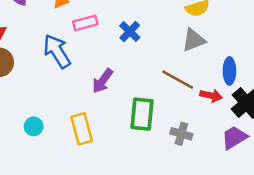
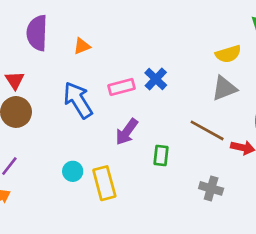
pink rectangle: (85, 23) -> (121, 87), moved
green rectangle: (142, 114) -> (161, 155), moved, size x0.6
cyan circle: (34, 126) -> (73, 171), moved

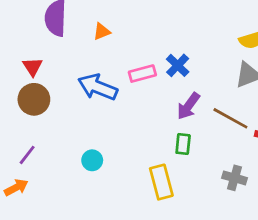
blue arrow: (78, 100) -> (98, 87), turned -36
purple arrow: (127, 132) -> (188, 106), moved
yellow rectangle: (104, 183) -> (161, 182), moved

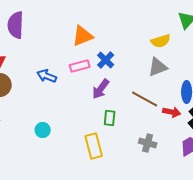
orange triangle: (102, 32) -> (83, 36), moved, size x1.6
blue arrow: (98, 87) -> (47, 76), size x0.7
purple arrow: (188, 106) -> (101, 89), moved

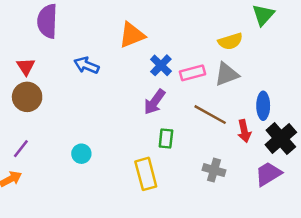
pink rectangle: (80, 66) -> (192, 73), moved
blue arrow: (47, 76) -> (86, 65), moved
red arrow: (172, 112) -> (244, 131), turned 66

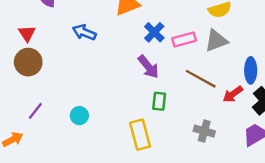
purple arrow: (155, 102) -> (148, 67), turned -75
red arrow: (244, 131) -> (233, 94), turned 66
purple line: (21, 149) -> (35, 111), moved

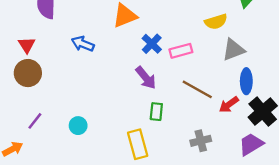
gray triangle: (216, 41) -> (233, 50), moved
gray cross: (204, 131) -> (201, 141), turned -30

